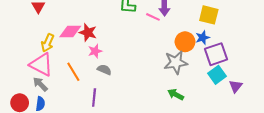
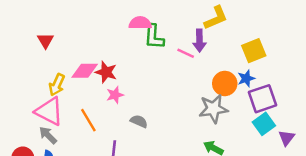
yellow square: (209, 15) -> (254, 51), turned -36
gray semicircle: (104, 70) -> (139, 121), moved

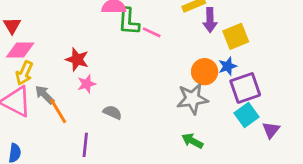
purple arrow: (199, 41) -> (210, 20), moved
pink line: (186, 53) -> (152, 32), moved
pink diamond: (85, 71) -> (20, 50), moved
gray arrow: (48, 135) -> (45, 95), moved

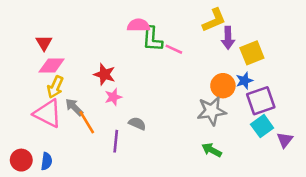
purple line: (85, 145) -> (116, 141), moved

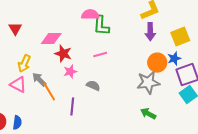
purple arrow: (228, 38) -> (150, 32), moved
pink line: (174, 49) -> (100, 55), moved, turned -40
pink diamond: (52, 66) -> (51, 39), moved
pink triangle: (48, 113) -> (18, 85), size x0.7
gray semicircle: (137, 124) -> (93, 86), moved

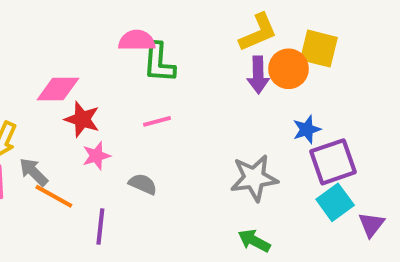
yellow square: (180, 37) -> (319, 49), moved, turned 36
orange circle: (157, 63) -> (289, 69), moved
orange line: (49, 92) -> (54, 196), turned -30

